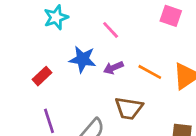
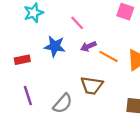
purple arrow: (113, 68) -> (88, 46), moved
red rectangle: (42, 76) -> (22, 60), turned 32

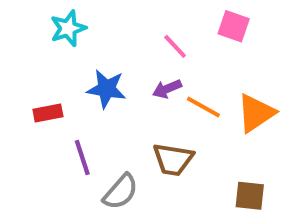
pink line: (77, 23) -> (175, 46), moved
purple line: (28, 96) -> (82, 157), moved

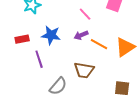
red rectangle: (48, 113) -> (22, 39), moved
purple line: (82, 157) -> (39, 59), moved

